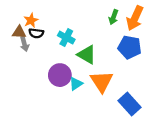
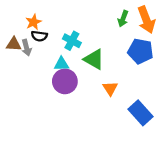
orange arrow: (135, 18) -> (146, 20), turned -45
brown triangle: (19, 32) -> (14, 44), moved
orange triangle: (102, 81) -> (110, 88), size x0.6
cyan triangle: (76, 84) -> (61, 64), moved, turned 32

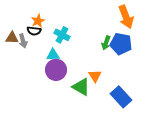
green arrow: (123, 19) -> (106, 43), moved
orange star: (34, 22) -> (38, 21), moved
green triangle: (94, 59) -> (81, 87), moved

